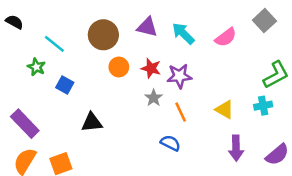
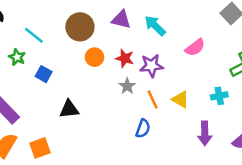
pink semicircle: (226, 37) -> (195, 47), moved
cyan cross: (263, 106) -> (219, 96), moved
yellow triangle: (224, 110) -> (180, 99), moved
blue semicircle: (170, 143) -> (143, 129), turned 84

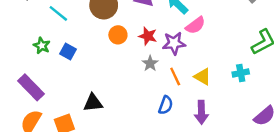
pink semicircle: (195, 47) -> (195, 25), moved
green star: (17, 57) -> (42, 46), moved
black triangle: (69, 109) -> (93, 103), moved
purple arrow: (205, 133) -> (201, 112), moved

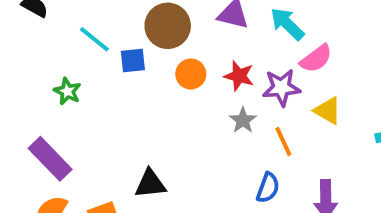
blue square: (68, 52) -> (133, 60), moved, turned -35
yellow triangle: (203, 77) -> (328, 111), moved

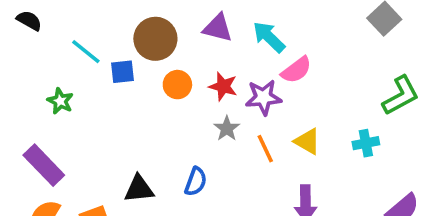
yellow triangle: (328, 111) -> (307, 141), moved
blue semicircle: (268, 188) -> (196, 182), moved

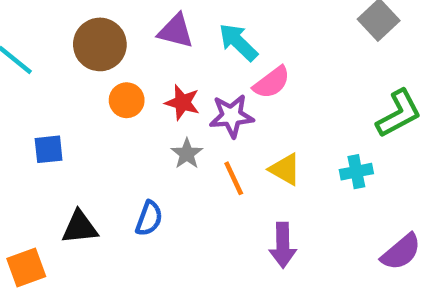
blue square: (122, 72) -> (49, 149), moved

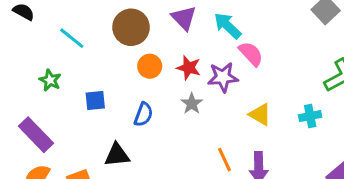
purple triangle: (176, 31) -> (184, 18), turned 32
pink semicircle: (272, 82) -> (251, 54), turned -96
orange line: (234, 178) -> (224, 160), moved
blue semicircle: (149, 218) -> (143, 114), moved

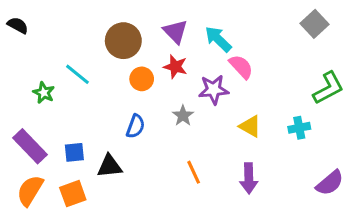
cyan line: (72, 38) -> (77, 74), moved
red star: (189, 68) -> (175, 67), moved
blue square: (95, 100) -> (74, 152), moved
orange line: (224, 160) -> (194, 172), moved

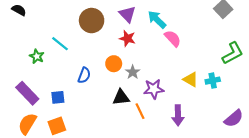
orange circle: (142, 79) -> (114, 64), moved
purple star: (214, 90) -> (154, 89), moved
blue semicircle: (136, 126) -> (84, 75), moved
yellow triangle: (250, 126) -> (191, 79), moved
black triangle: (110, 166) -> (121, 97), moved

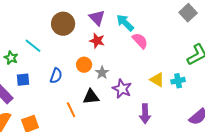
purple star: (154, 89) -> (122, 89), turned 30
blue square: (58, 97) -> (23, 80), moved
orange line: (140, 111) -> (71, 110), moved

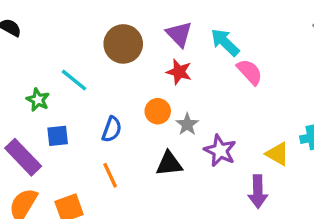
yellow triangle: (157, 80) -> (278, 154), moved
orange line: (71, 110) -> (110, 175), moved

